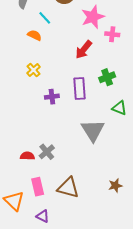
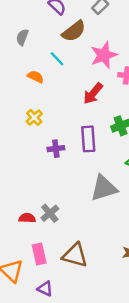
cyan line: (45, 18) -> (57, 59), moved
gray triangle: (93, 130) -> (104, 188), turned 45

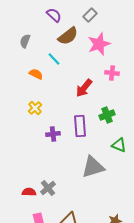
pink star: (104, 55) -> (99, 44), moved

